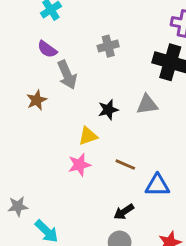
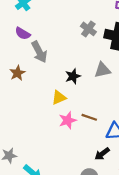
gray cross: (108, 46) -> (88, 29), moved, turned -35
pink star: (79, 165) -> (68, 120), moved
black arrow: (124, 212) -> (102, 154), moved

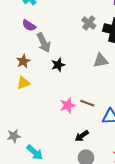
black star: (73, 76) -> (58, 65), moved
yellow triangle: (59, 98) -> (23, 83), moved
black arrow: (102, 154) -> (82, 136), moved

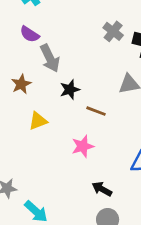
yellow triangle: (23, 83) -> (38, 121), moved
brown line: (87, 103) -> (96, 111), moved
black arrow: (82, 136) -> (102, 189), turned 64

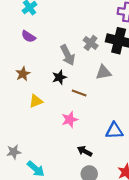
gray cross: (113, 31) -> (91, 43), moved
gray arrow: (50, 58) -> (68, 55), moved

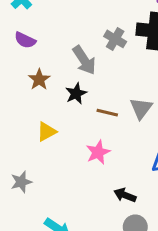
gray triangle: (104, 72) -> (141, 108), moved, turned -35
brown star: (23, 74) -> (39, 79), moved
gray star: (14, 152) -> (21, 182), moved

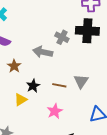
gray arrow: (84, 60) -> (43, 52), turned 138
black star: (76, 93) -> (33, 86), moved

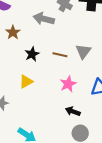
yellow triangle: (21, 100) -> (26, 81), moved
pink star: (55, 111) -> (68, 84), moved

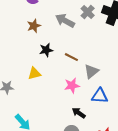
gray triangle: (83, 51) -> (91, 71), moved
black arrow: (73, 111) -> (79, 113), moved

